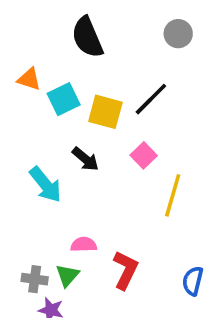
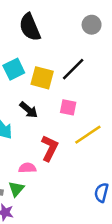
pink square: (144, 155) -> (68, 107), turned -35
yellow line: (173, 195) -> (88, 135), turned 40
red L-shape: (125, 270) -> (50, 148), moved

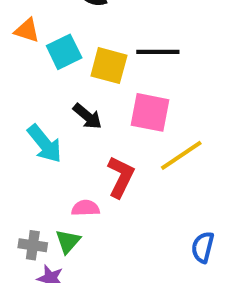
black line: (73, 69) -> (158, 52), turned 45
pink square: (68, 107) -> (150, 112), size x1.5

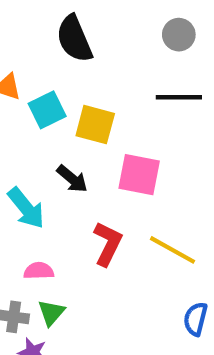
black line: (158, 52) -> (179, 97), moved
yellow line: (181, 155) -> (173, 250), moved, turned 63
pink semicircle: (86, 208) -> (39, 271), moved

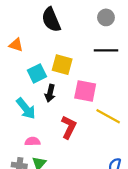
cyan square: (47, 110) -> (37, 73), moved
black arrow: (72, 179) -> (50, 93), turned 63
yellow line: (173, 250) -> (108, 116), moved

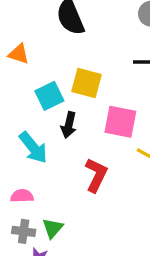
pink semicircle: (32, 141) -> (22, 196), moved

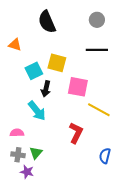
cyan arrow: (33, 148) -> (37, 111), moved
red L-shape: (96, 175) -> (76, 133), moved

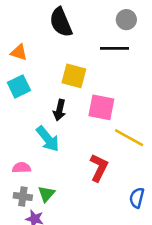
black line: (97, 50) -> (115, 48), moved
cyan square: (34, 71) -> (19, 86), moved

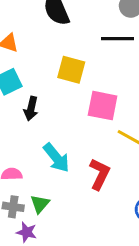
black arrow: (60, 110) -> (31, 109), moved
cyan arrow: (48, 139) -> (56, 158), moved

